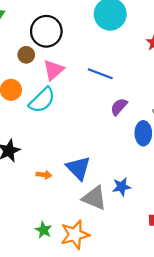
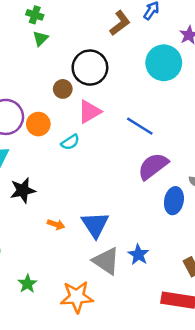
cyan semicircle: (42, 100) -> (70, 142), size x0.6
purple semicircle: (119, 107) -> (153, 166), size x1.5
blue star: (122, 187) -> (138, 255), turned 30
green star: (43, 230) -> (27, 284), moved

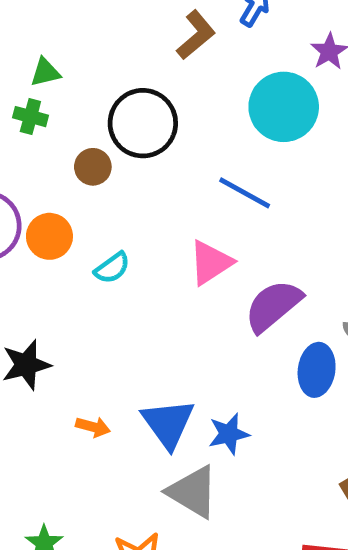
green cross: (35, 15) -> (30, 117), moved
green triangle: (40, 38) -> (45, 72), turned 35
pink triangle: (89, 112) -> (211, 263), moved
blue line: (140, 126) -> (245, 193), moved
blue star: (138, 255) -> (229, 434), moved, turned 30

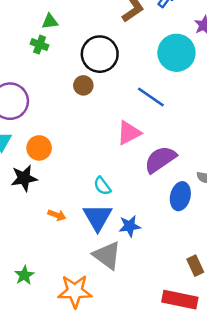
brown circle: (93, 167) -> (83, 85), moved
orange circle: (49, 236) -> (39, 148), moved
cyan semicircle: (112, 268) -> (102, 186), moved, turned 84

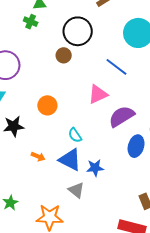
orange circle: (39, 148) -> (47, 105), moved
blue triangle: (97, 217) -> (70, 160), turned -35
gray triangle: (107, 255) -> (76, 190), size x0.7

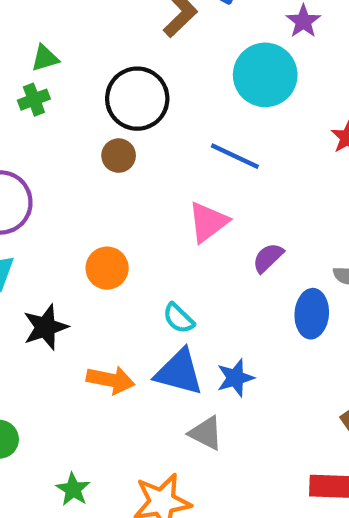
green cross: (31, 22) -> (34, 100), turned -32
purple semicircle: (122, 116) -> (268, 258), size x0.6
orange arrow: (38, 157) -> (111, 380), size x1.5

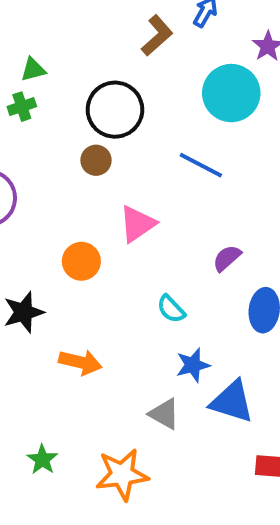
pink triangle: (208, 222) -> (137, 224), moved
cyan semicircle: (178, 318) -> (171, 309), moved
blue triangle: (179, 372) -> (232, 402), moved

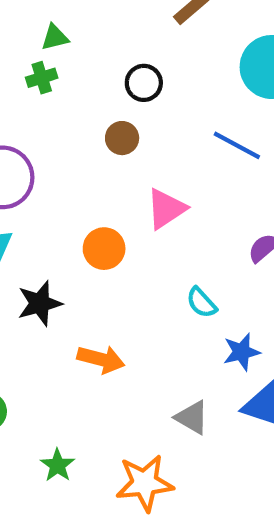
black circle: (115, 110) -> (144, 83), size x0.6
blue star: (193, 365) -> (241, 352), moved

